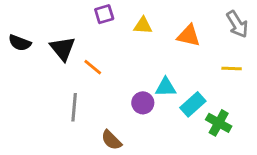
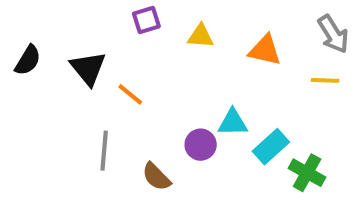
black semicircle: (20, 43) -> (28, 60), turned -80
yellow line: (232, 69) -> (325, 80), moved
brown semicircle: (111, 140) -> (156, 177), moved

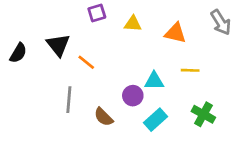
black semicircle: (28, 60) -> (18, 53), moved
yellow line: (325, 80) -> (190, 70), moved
cyan rectangle: (271, 147) -> (155, 120), moved

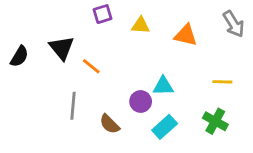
yellow line: (190, 70) -> (222, 82), moved

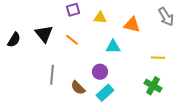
orange line: (91, 66) -> (72, 40), moved
cyan triangle: (163, 86) -> (113, 47), moved
cyan rectangle: (165, 127) -> (105, 93), moved

